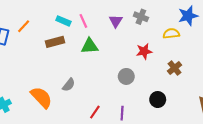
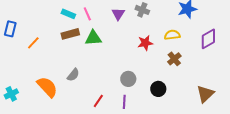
orange line: (24, 26) -> (33, 43), moved
yellow semicircle: (171, 34) -> (172, 35), moved
brown rectangle: (55, 42) -> (70, 34), moved
gray circle: (126, 76) -> (128, 79), moved

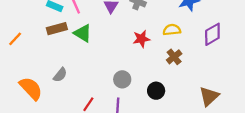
green triangle: (93, 38) -> (83, 33), turned 36

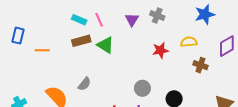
orange line: (15, 39) -> (42, 50), turned 48
brown cross: (174, 57) -> (200, 65), moved, turned -32

